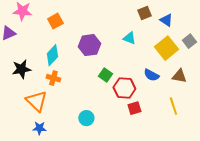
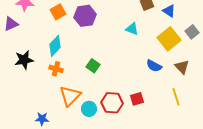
purple hexagon: (89, 45) -> (85, 16), moved
green square: (105, 75) -> (93, 66), moved
brown triangle: (179, 76) -> (182, 67), turned 35
red hexagon: (124, 88) -> (112, 103), moved
orange triangle: (36, 101) -> (70, 96), moved, turned 30

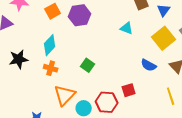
blue triangle: (169, 11) -> (164, 10), turned 32
red square: (137, 99) -> (129, 90), moved

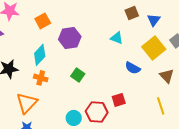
purple hexagon: (80, 15) -> (70, 38), moved
blue semicircle: (149, 65) -> (133, 68), moved
orange triangle: (65, 95) -> (27, 103), moved

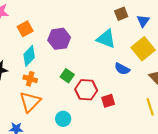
orange square: (43, 21) -> (25, 29), moved
cyan triangle: (117, 38) -> (106, 39), size x1.5
orange triangle: (27, 103) -> (30, 102), moved
red hexagon: (97, 112) -> (86, 90), moved

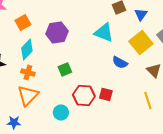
green square: (67, 76) -> (65, 69), turned 32
red hexagon: (86, 90) -> (84, 95), moved
red square: (108, 101) -> (106, 94), turned 32

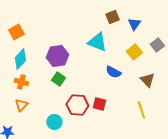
purple hexagon: (57, 32) -> (57, 56), moved
yellow square: (141, 42) -> (134, 52), size x0.7
green square: (65, 69) -> (58, 79), turned -32
orange triangle: (28, 95) -> (21, 105), size x0.6

